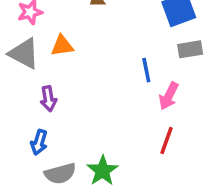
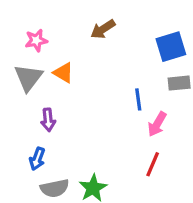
orange triangle: (62, 46) -> (63, 73), turned 35
gray triangle: (24, 53) -> (28, 78), turned 36

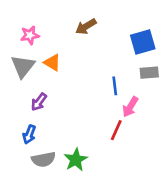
purple arrow: (48, 120) -> (39, 102), turned 42
red line: (153, 164) -> (116, 130), moved

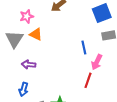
pink star: (30, 35) -> (27, 16), moved
purple arrow: (39, 102) -> (29, 64), turned 64

